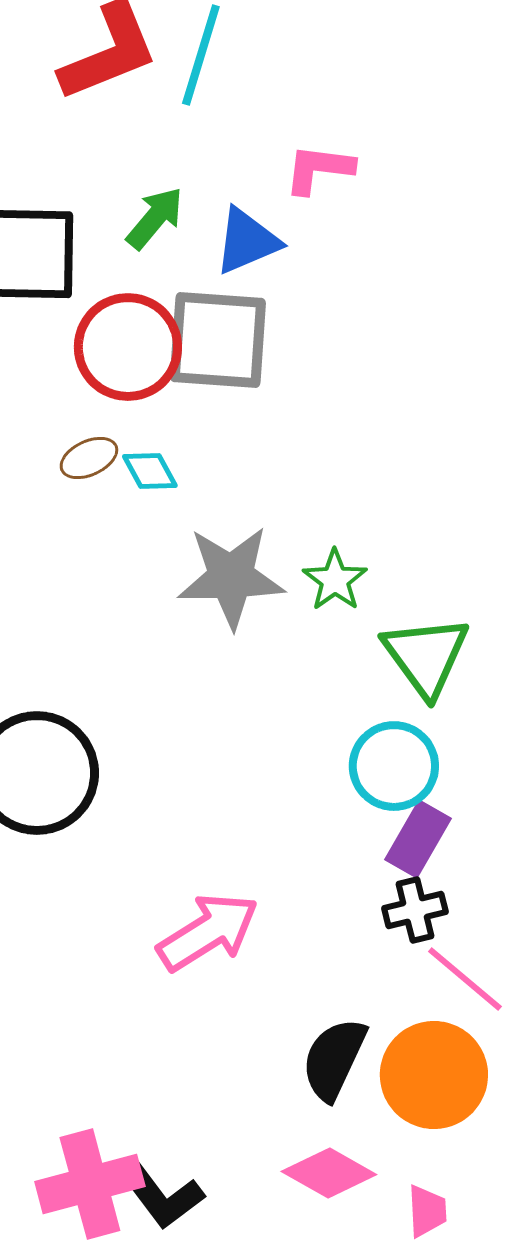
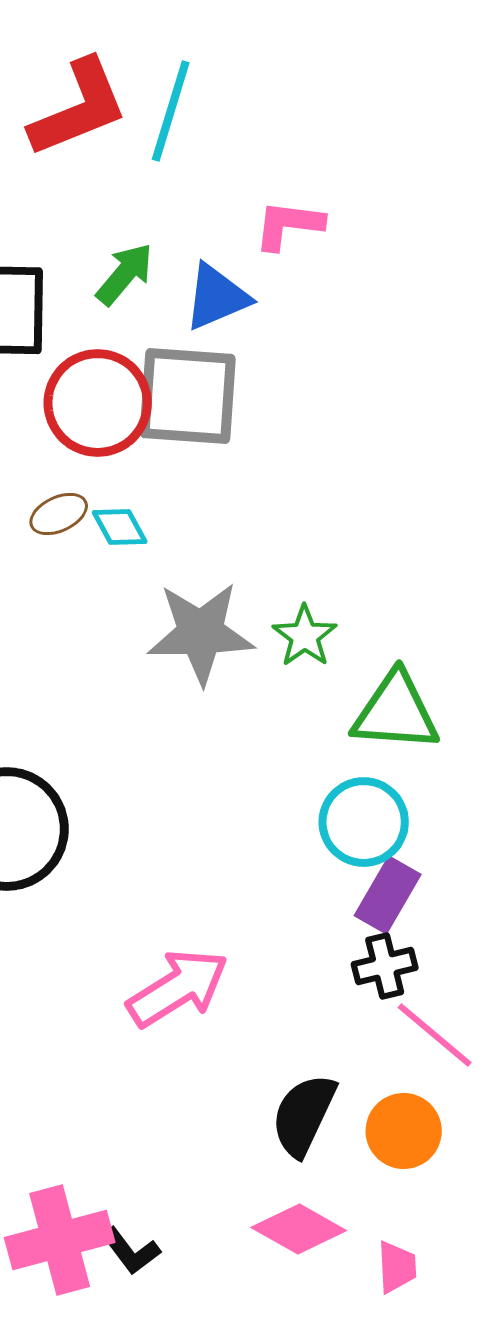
green triangle: (426, 656) -> (396, 712), turned -50
orange circle: (434, 1075) -> (404, 1131), size x0.7
black L-shape: (161, 1195) -> (131, 1251), size x0.7

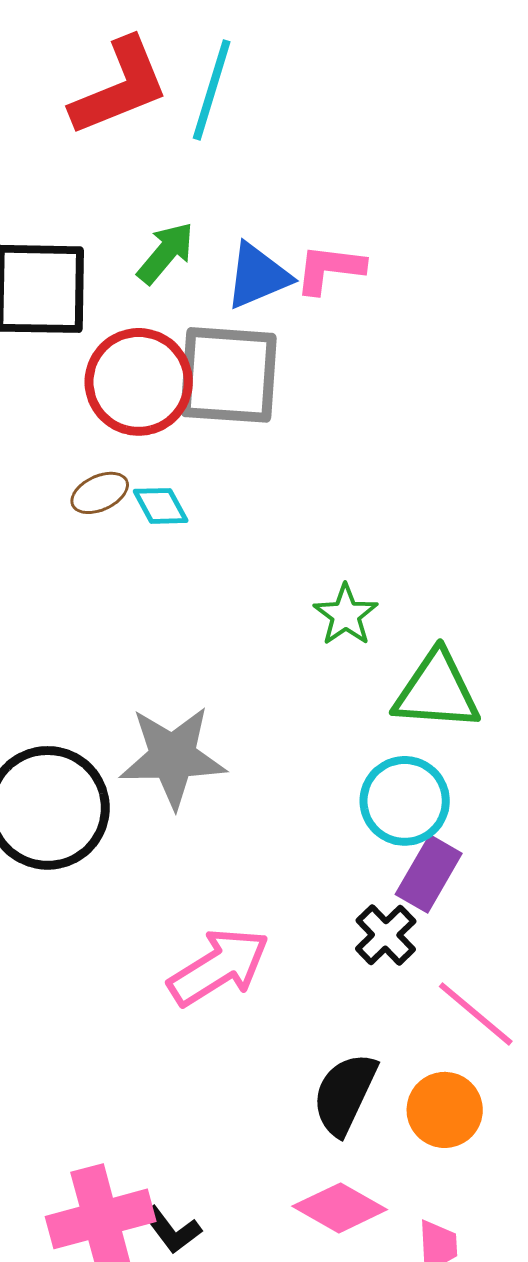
pink L-shape: (289, 225) -> (330, 269), moved
gray star: (201, 633) -> (173, 757), moved
black cross: (385, 966) -> (386, 935), moved, turned -30

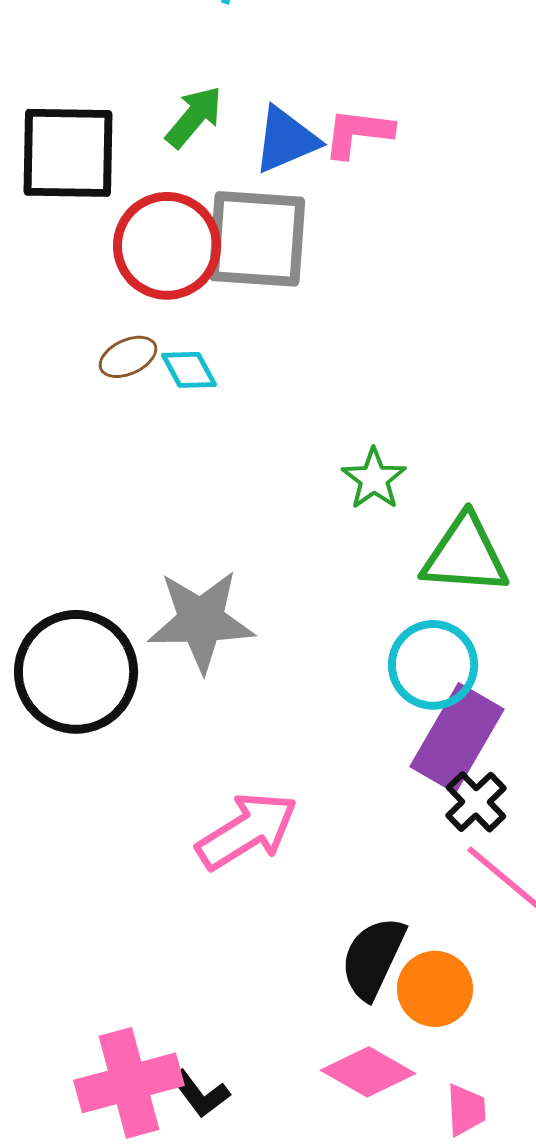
purple rectangle: (429, 874) -> (457, 738), size x1.4
black cross: (386, 935) -> (476, 802), moved
orange circle: (445, 1110) -> (435, 989), moved

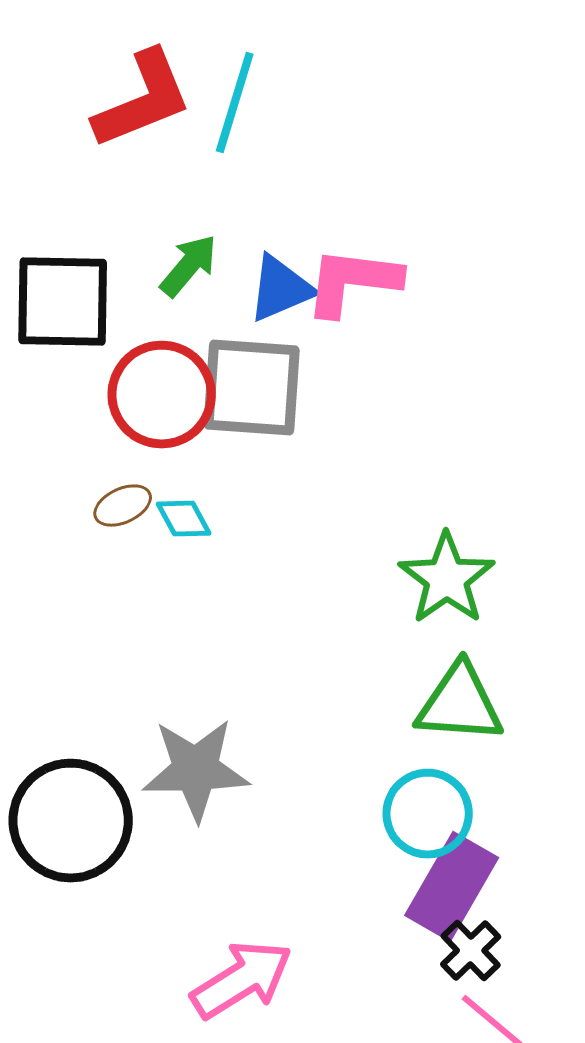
pink L-shape: (358, 133) -> (353, 282), size x1.4
green star: (374, 479) -> (447, 579), moved, size x1.5

